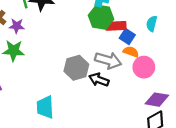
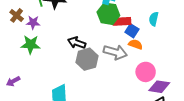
pink circle: (144, 67) -> (146, 72), moved
black arrow: (99, 80) -> (77, 43), moved

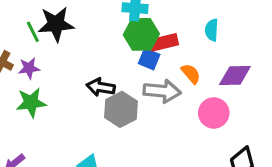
blue square: (132, 31) -> (149, 59), moved
orange semicircle: (136, 44) -> (191, 74), turned 40
purple diamond: (159, 87) -> (235, 76), moved

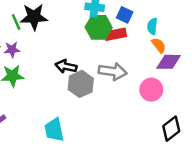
blue square: (149, 59) -> (125, 15), moved
orange semicircle: (191, 74) -> (159, 45), moved

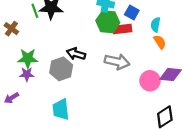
purple star: (12, 50) -> (27, 74), moved
purple diamond: (169, 62) -> (171, 75), moved
gray hexagon: (81, 84) -> (61, 69), moved

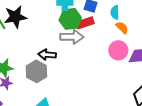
gray arrow: (117, 62) -> (72, 37), moved
pink circle: (150, 81) -> (118, 50), moved

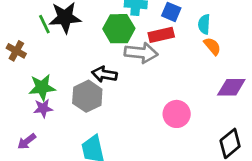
green hexagon: (70, 19) -> (119, 29), moved
pink circle: (118, 50) -> (177, 114), moved

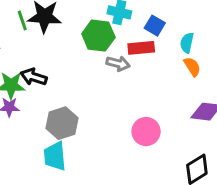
gray arrow: (141, 53) -> (118, 63), size x0.7
black arrow: (104, 74) -> (34, 77), moved
gray hexagon: (87, 96) -> (62, 123), moved

